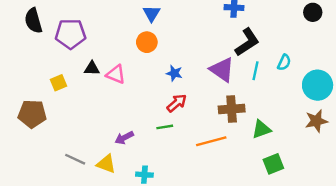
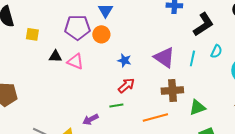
purple pentagon: (70, 34) -> (77, 27), moved
black L-shape: (247, 42) -> (203, 24), moved
yellow square: (58, 83) -> (32, 34), moved, turned 32
purple arrow: (124, 138) -> (90, 119), moved

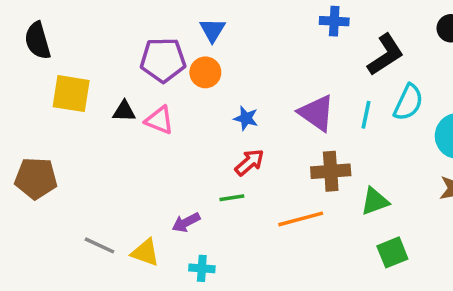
yellow square: (32, 34) -> (71, 94), moved, size x1.6
cyan semicircle: (216, 51) -> (408, 102), size x1.5

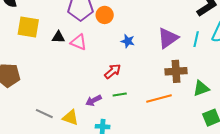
purple triangle: (317, 113) -> (168, 38), turned 50
red arrow: (249, 162) -> (113, 71), moved
green line: (232, 198) -> (120, 94), moved

